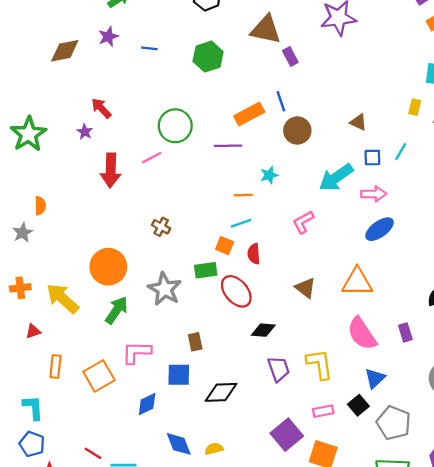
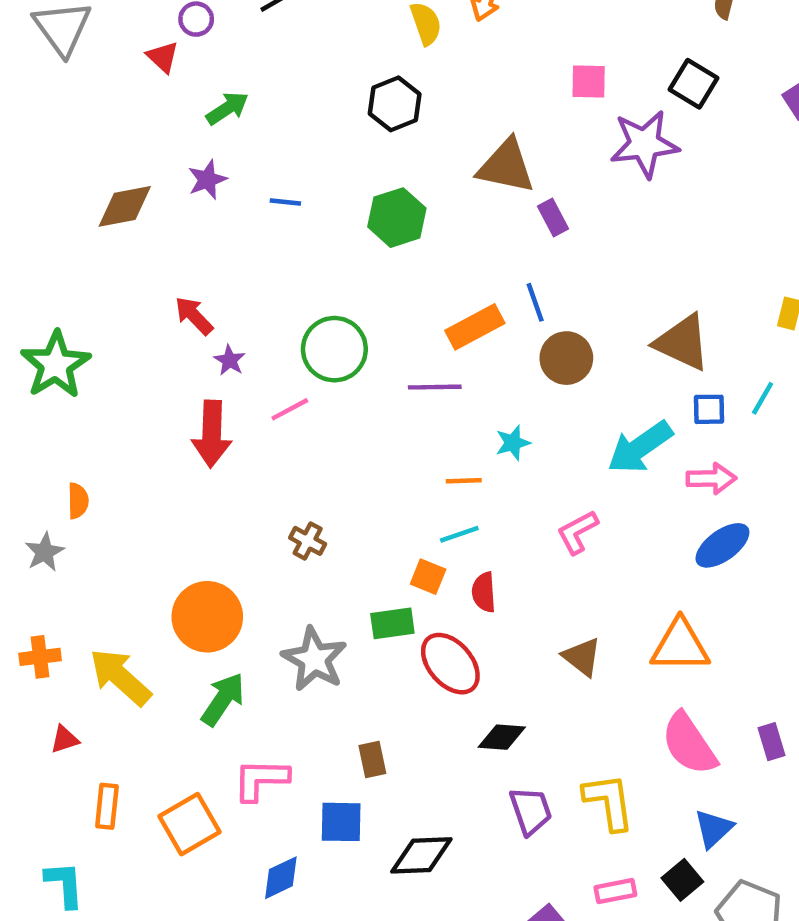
brown triangle: (358, 122) -> (682, 342), size x1.8
purple star: (85, 132) -> (230, 360), moved

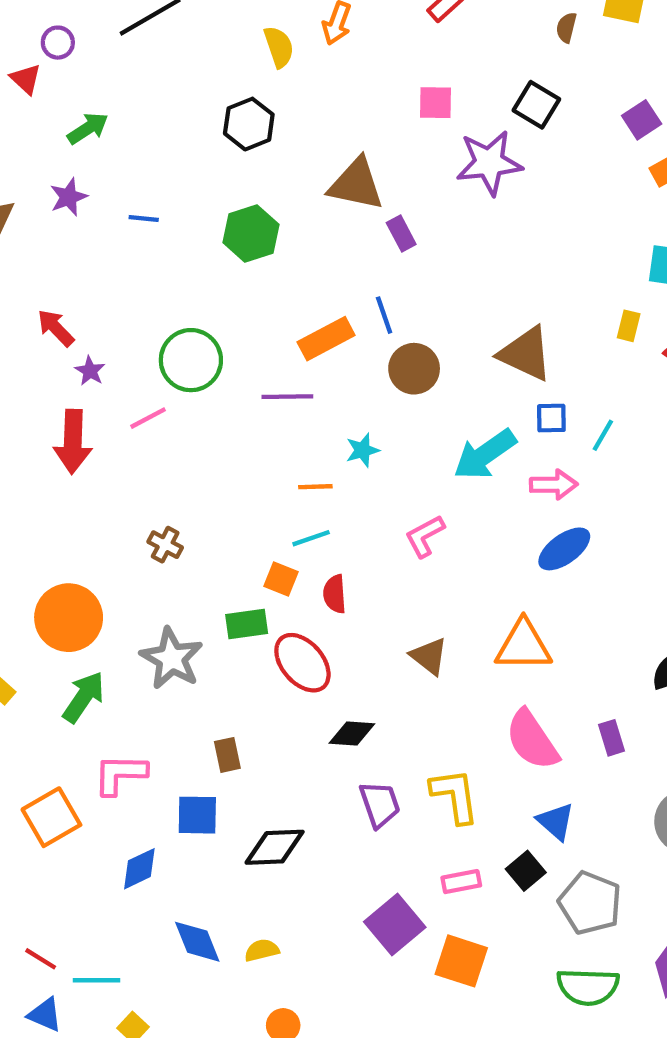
cyan line: (763, 398) -> (603, 435), moved
blue triangle: (714, 829) -> (556, 821), turned -36

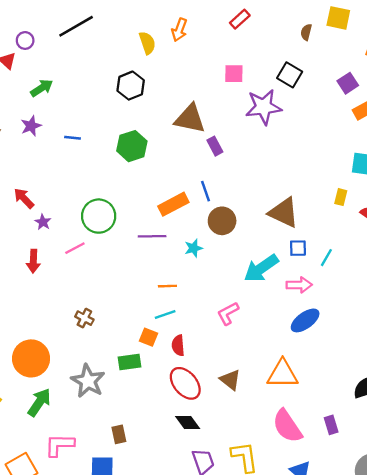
red arrow: (73, 442) -> (33, 261), size x0.7
cyan star: (363, 450) -> (194, 248), moved
red ellipse: (302, 663) -> (185, 383), moved
black diamond: (352, 734) -> (188, 423), turned 50

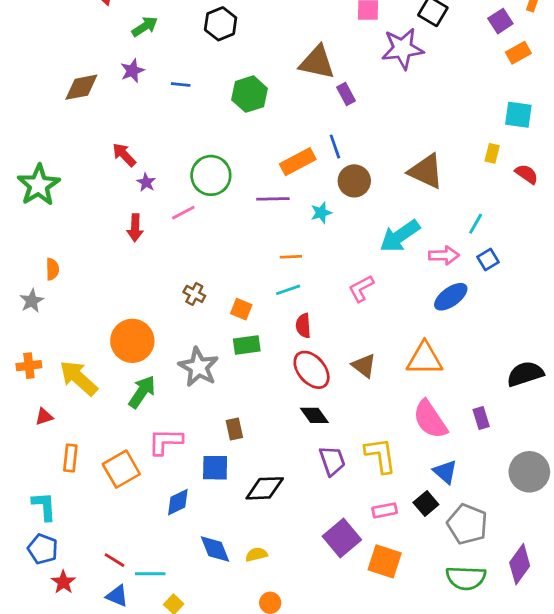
black hexagon: (131, 86) -> (221, 24), moved
blue square: (298, 248) -> (488, 260), moved, turned -30
orange square: (148, 337) -> (241, 309), moved

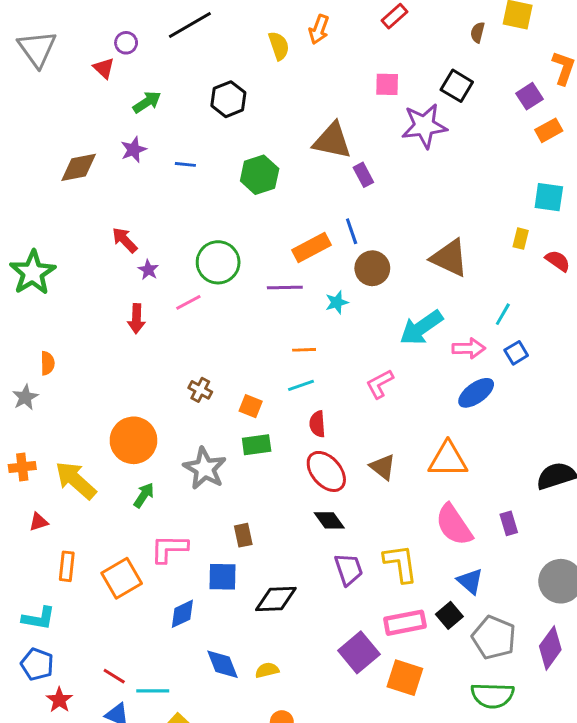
green arrow: (142, 392) -> (144, 495), size x0.7
cyan L-shape: (44, 506) -> (39, 618), turned 104
pink rectangle: (385, 510) -> (405, 623), size x1.5
purple diamond: (520, 564) -> (550, 648), moved

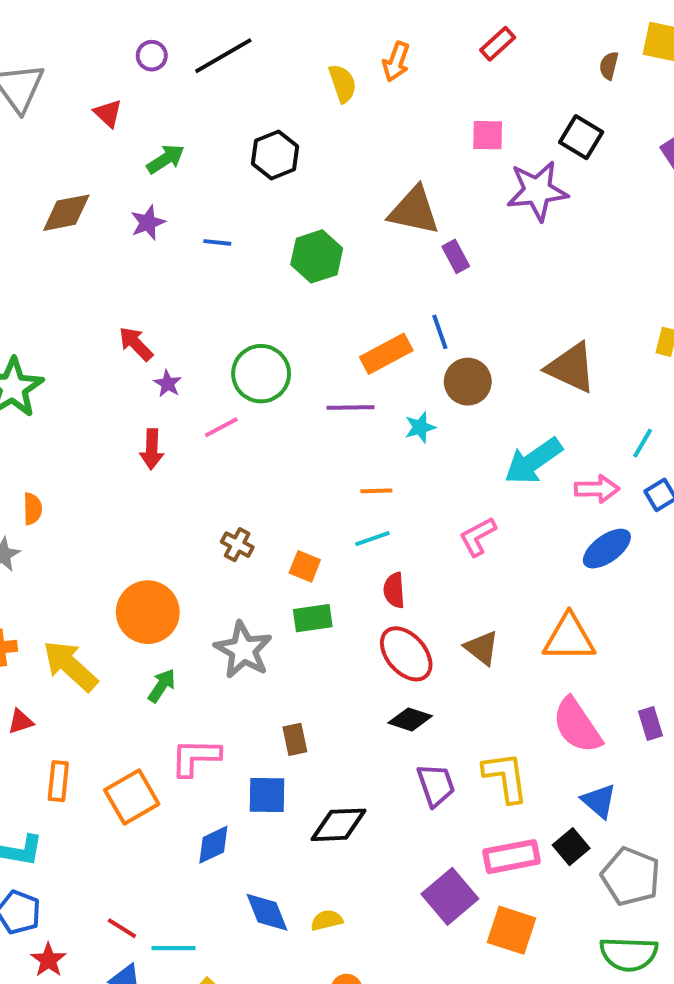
purple circle: (126, 43) -> (152, 56), moved
brown diamond: (79, 167) -> (66, 213), moved
black diamond: (329, 520) -> (410, 719), turned -36

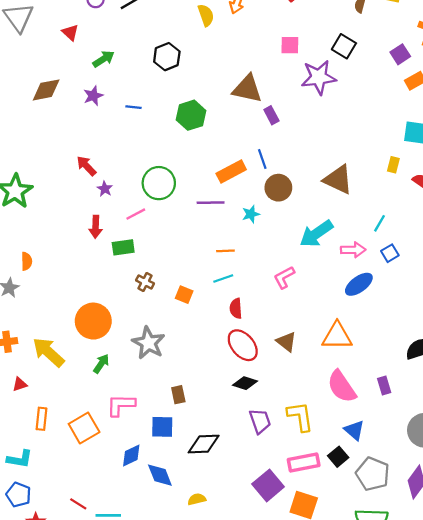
green rectangle: (313, 618) -> (123, 247), moved
blue diamond: (267, 912) -> (160, 475), moved

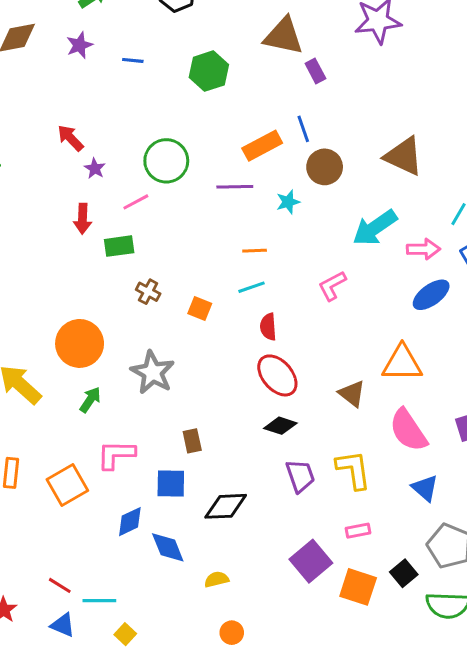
brown triangle: (286, 342) -> (352, 394), moved
black square: (338, 457) -> (404, 573), moved
pink rectangle: (304, 462) -> (358, 531), size x0.6

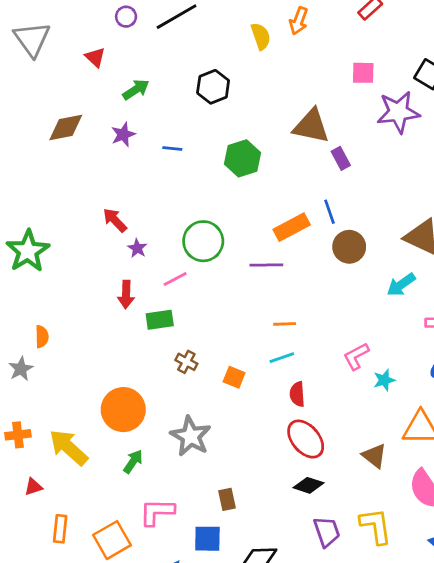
cyan star: (288, 202) -> (384, 380), moved
cyan arrow: (375, 228) -> (401, 285), moved, size x0.7

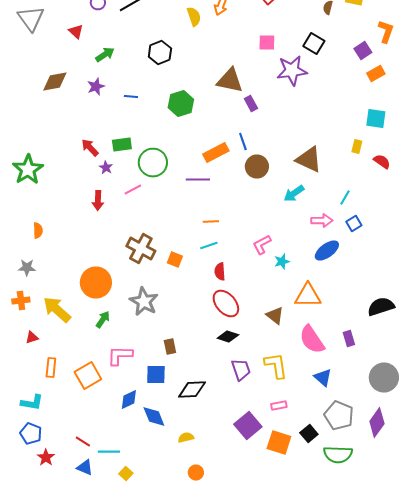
green rectangle: (160, 320) -> (122, 144), moved
brown cross: (186, 362) -> (141, 248), size x1.8
gray star: (21, 369) -> (27, 268), moved, turned 30

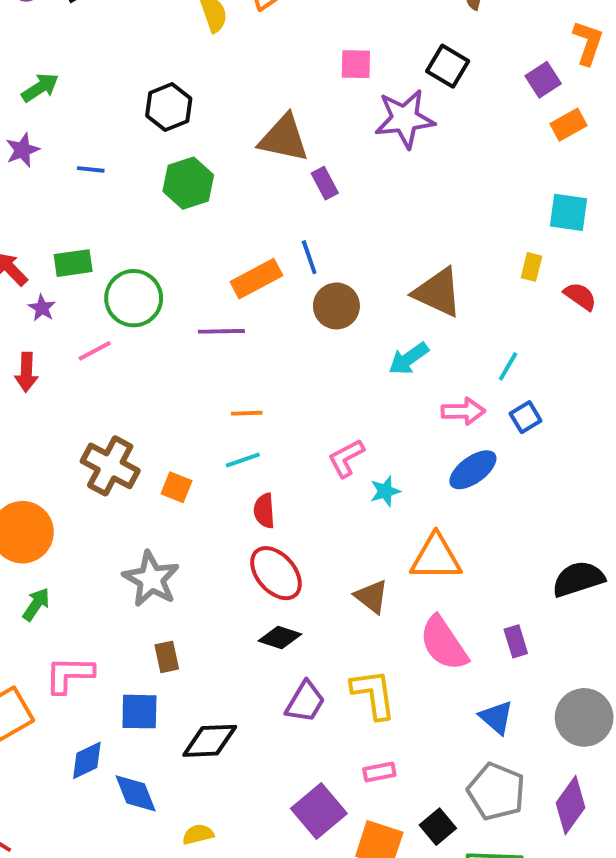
black hexagon: (160, 52) -> (169, 107), moved
gray star: (144, 302) -> (151, 579), moved
purple trapezoid: (241, 370) -> (305, 702), turned 50
blue triangle: (323, 378) -> (496, 717), moved

